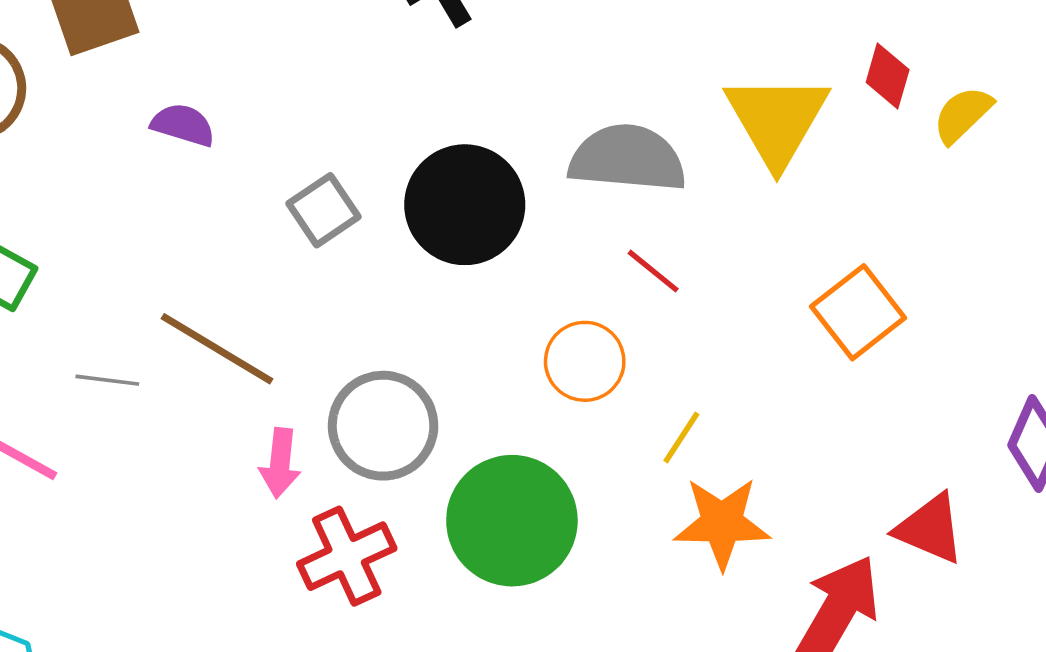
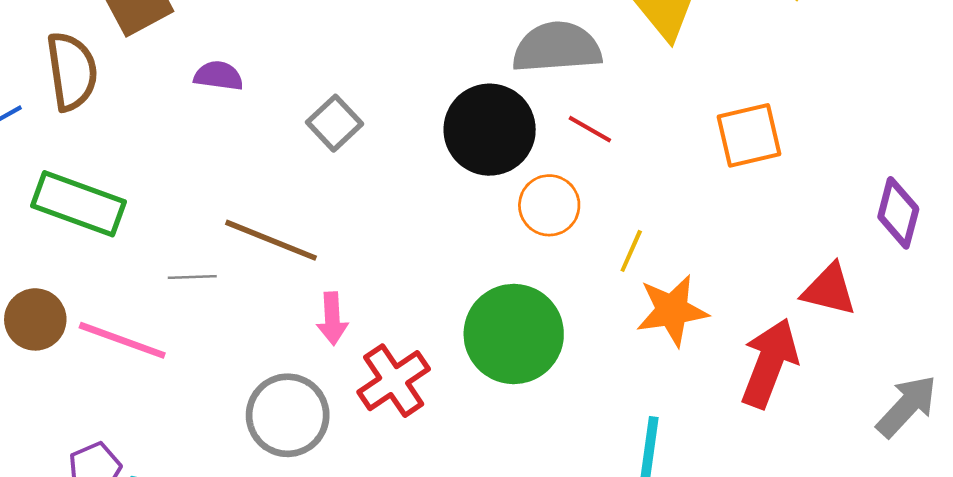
black circle: (465, 205) -> (490, 130), moved
orange square: (858, 312) -> (749, 135), turned 34
gray circle: (383, 426) -> (288, 415), moved

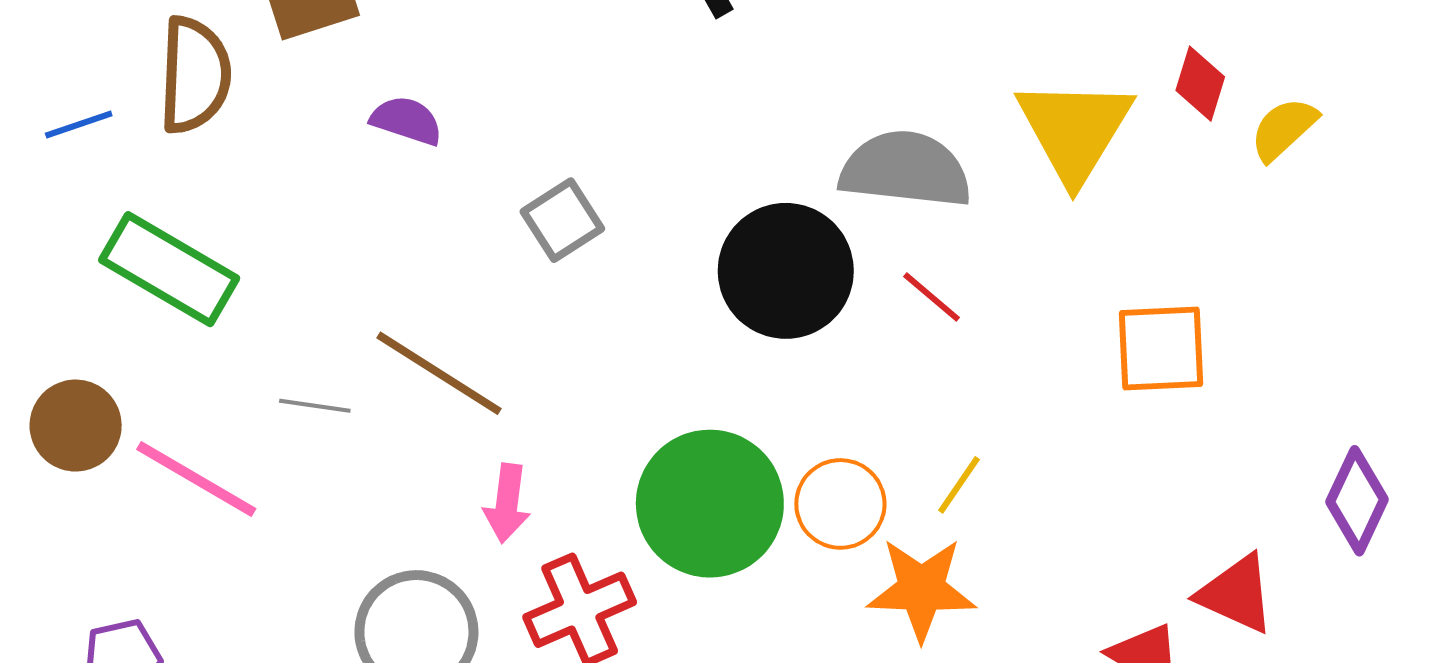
orange circle: (549, 205) -> (840, 504), moved
orange star: (672, 310) -> (921, 589), moved
green circle: (514, 334) -> (710, 504), moved

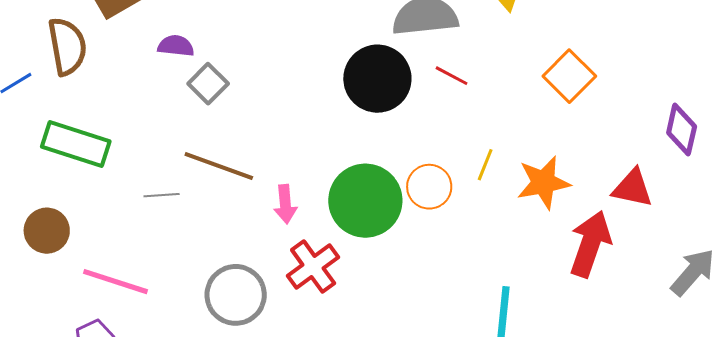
gray square: (562, 220) -> (208, 84), moved
orange square: (1161, 348) -> (569, 76), turned -30
pink line: (196, 479) -> (116, 282), moved
pink arrow: (507, 503) -> (285, 204), moved
orange star: (921, 589) -> (543, 183), moved

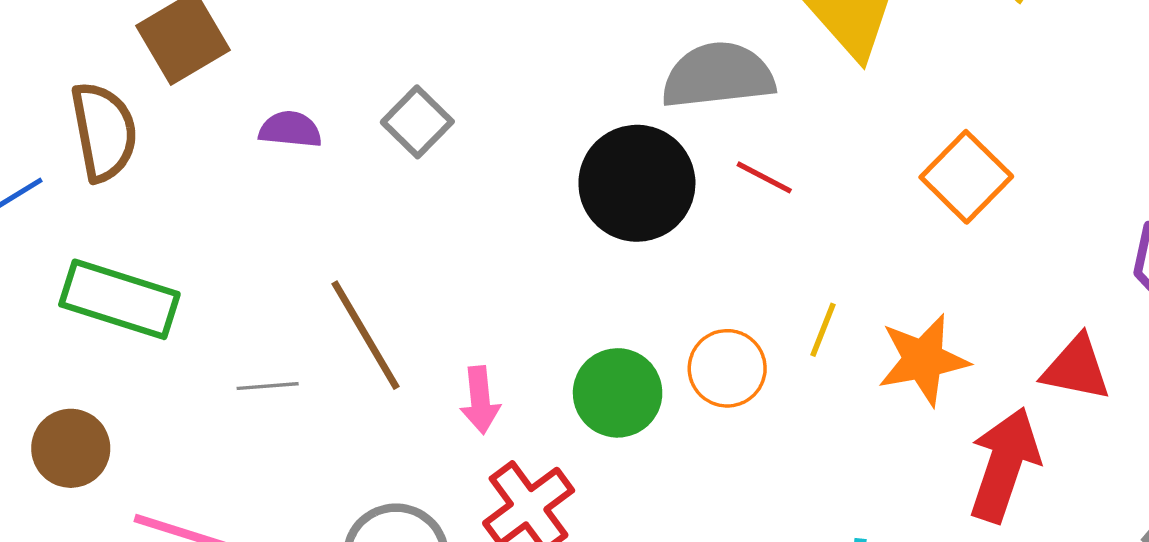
gray square: (208, 84) -> (417, 122), moved
brown line: (219, 166) -> (366, 335), turned 40
green circle: (365, 201) -> (618, 393), size x0.7

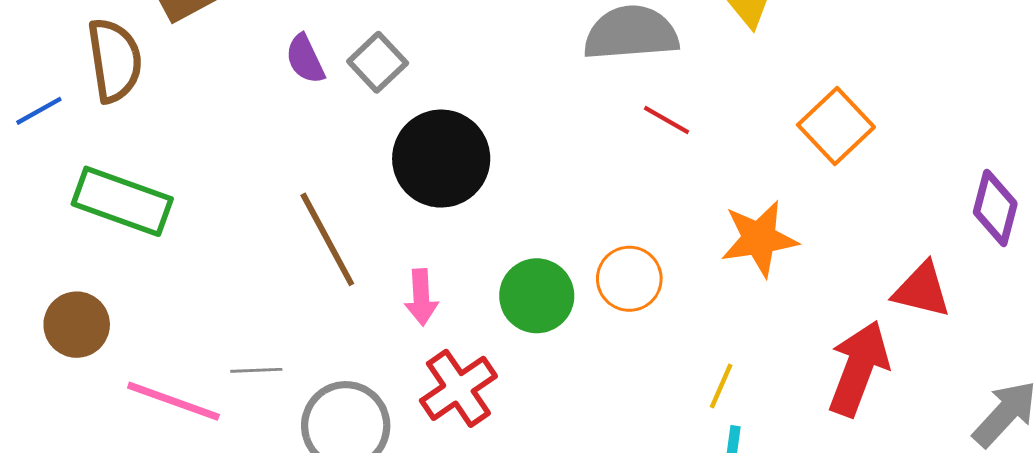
purple semicircle: (290, 129) -> (305, 59), moved, turned -123
black circle: (637, 183) -> (441, 159), moved
yellow line: (823, 330) -> (721, 386), moved
orange star: (923, 360) -> (759, 239), moved
gray line: (268, 386) -> (256, 370), moved

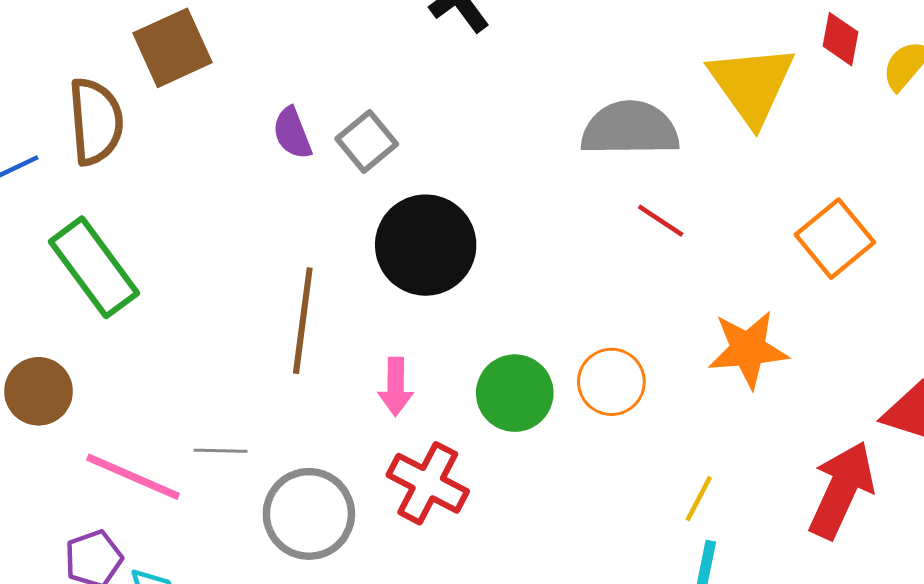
green rectangle: (122, 201) -> (94, 267), turned 30
brown line: (327, 239) -> (303, 321), turned 32
red cross: (458, 388) -> (428, 483), turned -32

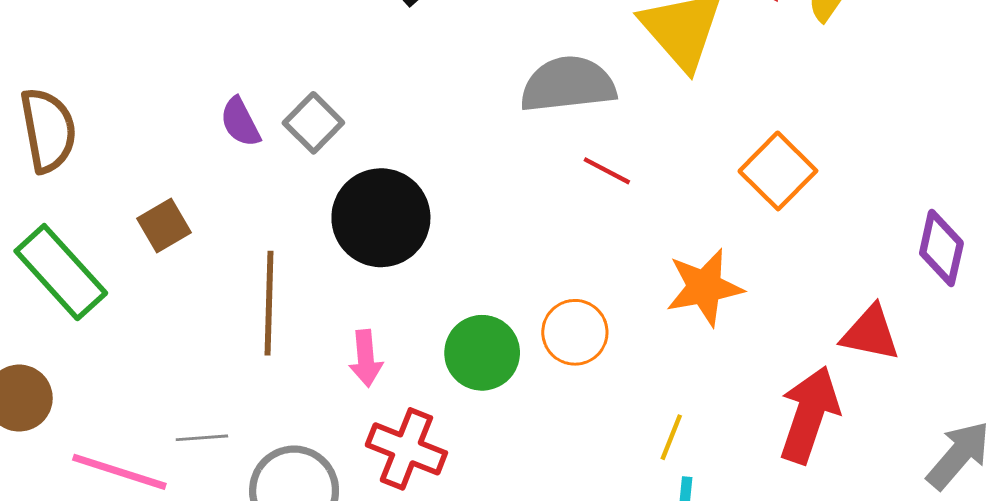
brown square: (172, 48) -> (164, 226), moved, size x0.7

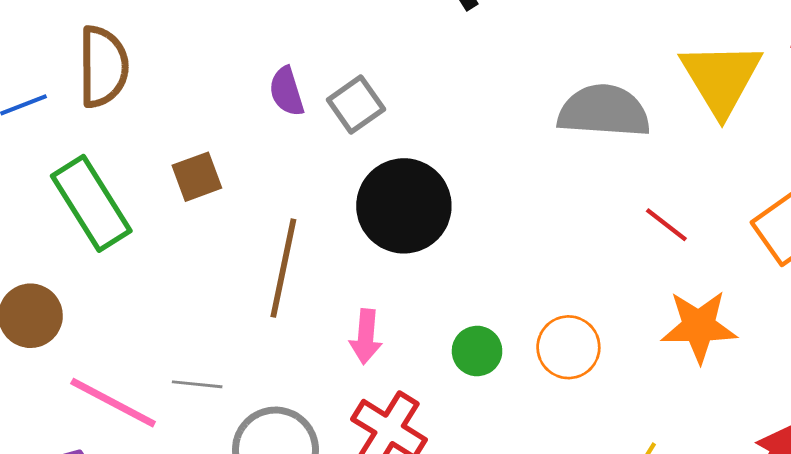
red line: (607, 171) -> (666, 225), moved
green circle: (482, 353) -> (477, 351), size x0.7

